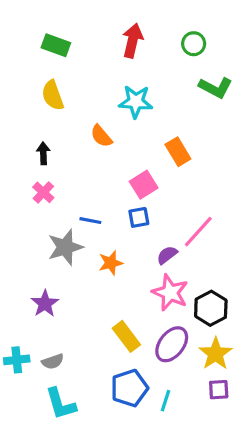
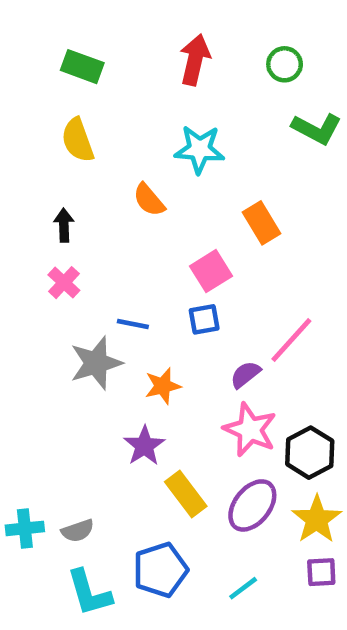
purple star: (45, 304) -> (144, 446), moved
blue pentagon: (129, 388) -> (160, 570), moved
cyan line: (165, 401) -> (243, 588), turned 35

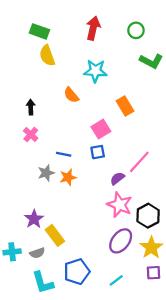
yellow semicircle: (78, 140) -> (47, 56), moved
gray star: (96, 363) -> (46, 173), size x0.7
orange star: (163, 386) -> (68, 177), moved
purple star: (144, 446) -> (34, 219), moved
yellow rectangle: (186, 494) -> (55, 235), moved

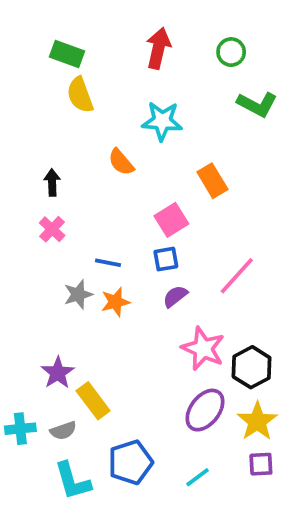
purple semicircle: (117, 178) -> (175, 296), moved

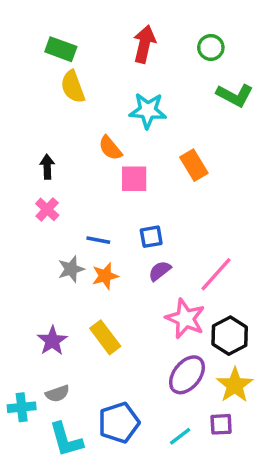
pink square: (171, 220) -> (134, 179), moved, turned 32
pink line: (237, 276) -> (216, 274), moved
yellow rectangle: (93, 401) -> (105, 337), moved
cyan cross: (20, 429) -> (22, 407), moved
purple square: (261, 464) -> (221, 424), moved

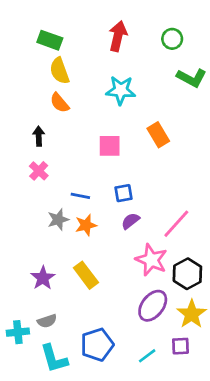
orange semicircle: (110, 148) -> (60, 103), moved

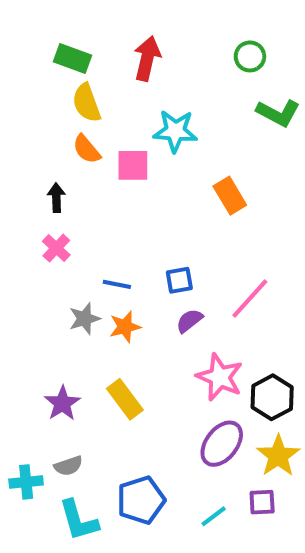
red arrow: (118, 36) -> (147, 58), moved
pink square: (110, 146) -> (133, 165), moved
pink line: (176, 224) -> (250, 298), moved

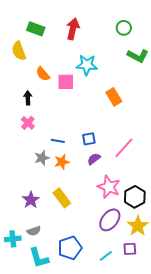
yellow semicircle: (87, 103) -> (19, 51), moved

